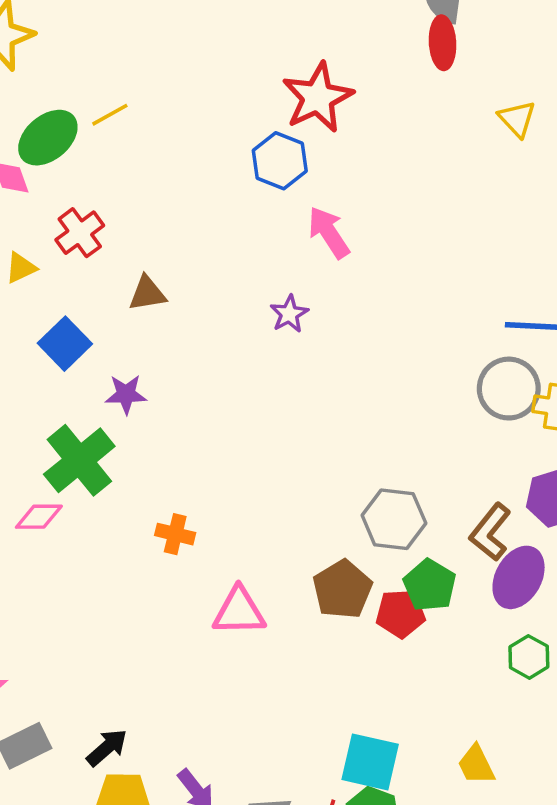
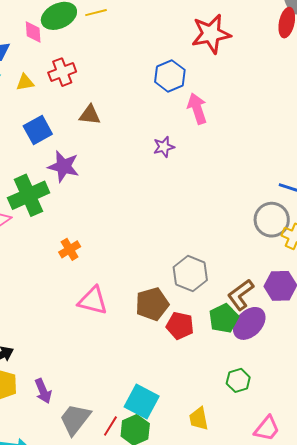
blue hexagon: (280, 161) -> (170, 76), moved
purple star: (126, 394) -> (63, 166), size x1.4
orange cross: (175, 534) -> (70, 249), turned 30
green pentagon: (430, 585) -> (224, 318), moved
green hexagon: (529, 657) -> (238, 380), moved

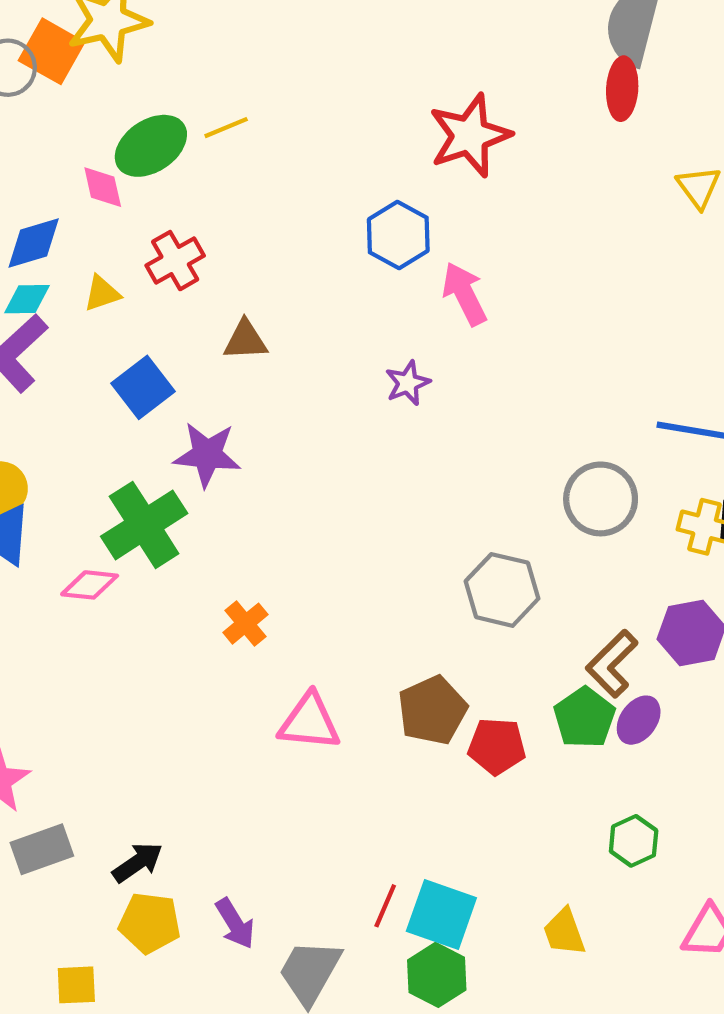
gray circle: (272, 220) -> (601, 499), moved
gray hexagon: (190, 274) -> (502, 590), moved
purple ellipse: (249, 323) -> (639, 720), size x0.7
red line: (110, 426) -> (385, 906), moved

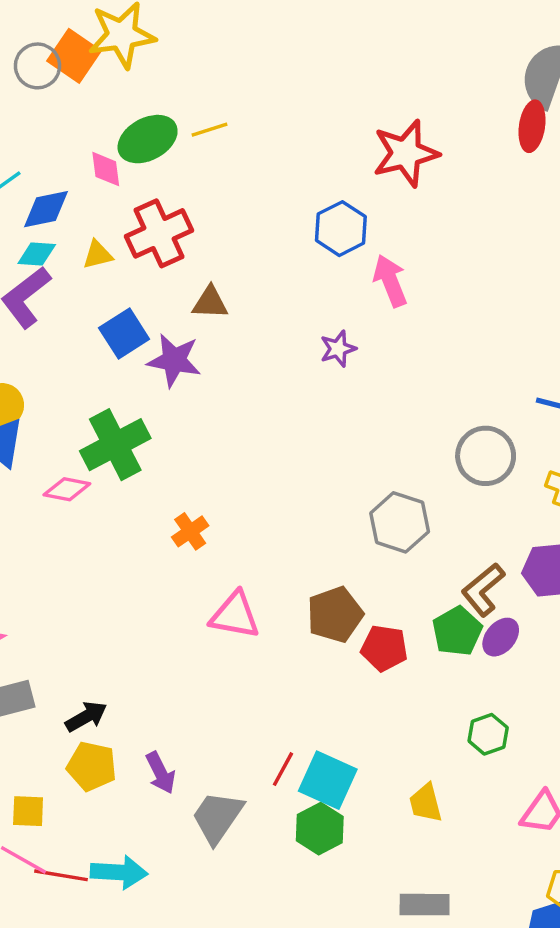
red cross: (175, 261) -> (159, 233), size x1.4
purple star: (207, 455) -> (174, 360), moved

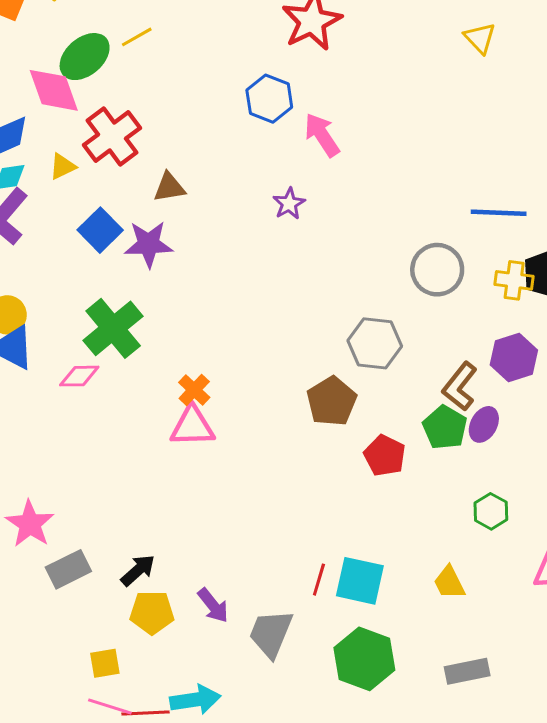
pink diamond: (106, 169) -> (54, 90), size x1.6
pink triangle: (235, 615) -> (192, 426), moved
brown pentagon: (335, 615) -> (332, 401), moved
red pentagon: (384, 648) -> (385, 456), turned 30
green hexagon: (320, 829) -> (364, 659), moved, size x1.4

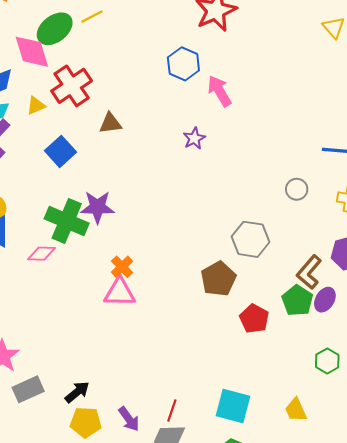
purple star: (149, 244) -> (97, 207), moved
gray circle: (437, 270) -> (297, 189), size x0.6
green cross: (113, 328) -> (67, 221), turned -30
red line: (319, 580) -> (172, 411), moved

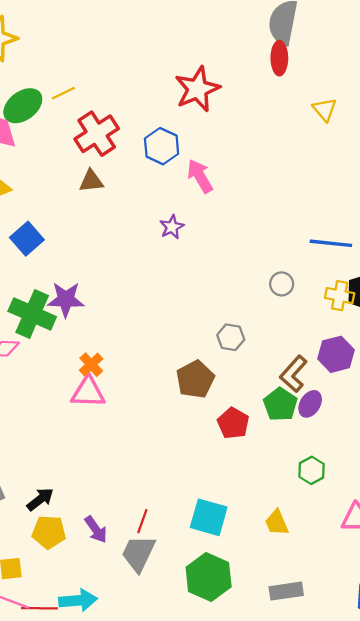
red cross: (72, 86) -> (97, 134), moved
brown triangle: (110, 123) -> (91, 181), moved
gray hexagon: (250, 239) -> (231, 337), size x0.7

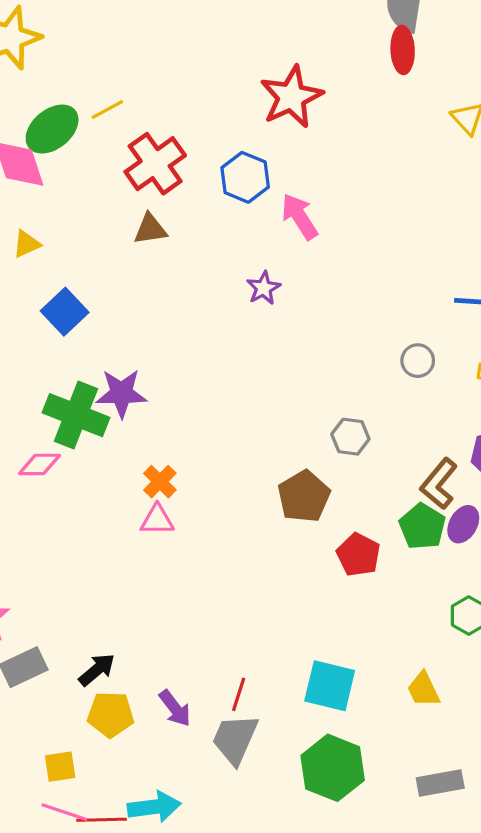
pink triangle: (88, 392) -> (157, 520), size x0.7

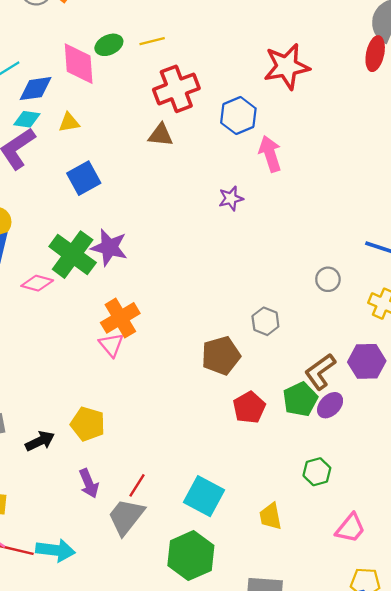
green ellipse: (52, 129) -> (109, 45), size x0.7
orange cross: (160, 482) -> (120, 318), size x1.5
pink triangle: (157, 520) -> (111, 345), turned 36
yellow pentagon: (111, 714) -> (88, 424), moved

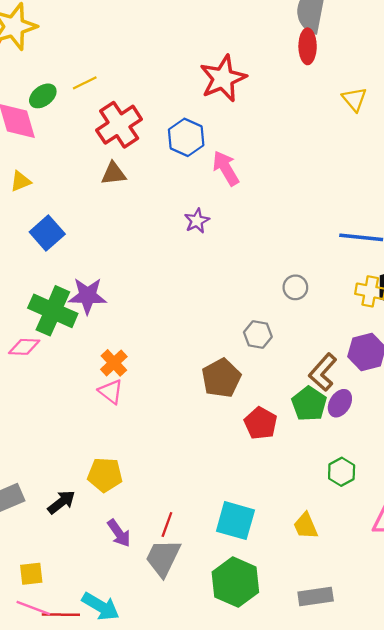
gray circle: (328, 279) -> (295, 287), moved
orange cross: (120, 318) -> (114, 363), size x0.7
cyan arrow: (55, 550) -> (101, 606), turned 36

